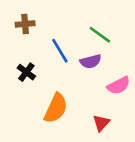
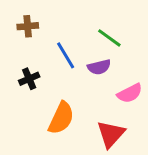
black cross: (26, 72) -> (29, 79), turned 30
red triangle: (101, 123) -> (111, 134), size x1.5

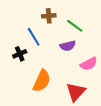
brown cross: (28, 26) -> (49, 16), moved
blue line: (66, 55) -> (34, 37), moved

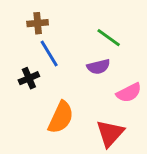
brown cross: (49, 16) -> (38, 23), moved

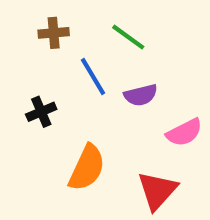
green line: (109, 38) -> (128, 37), moved
blue line: (49, 54) -> (93, 76), moved

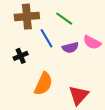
brown cross: (54, 33) -> (27, 17), size x1.6
pink semicircle: (184, 132) -> (92, 42), moved, turned 54

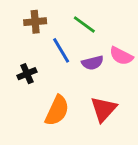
brown cross: (27, 17) -> (35, 22), size x0.7
red triangle: (79, 95) -> (103, 109), moved

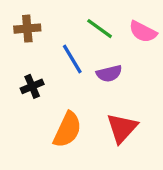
brown cross: (35, 22) -> (27, 29), moved
pink semicircle: (121, 56) -> (143, 32), moved

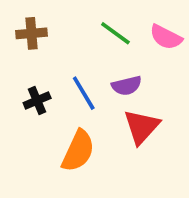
blue line: (72, 59) -> (84, 93), moved
red triangle: (122, 128) -> (142, 127), moved

